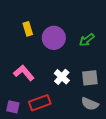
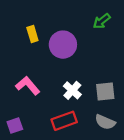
green arrow: (87, 40) -> (102, 21), moved
red rectangle: (40, 103) -> (64, 121), moved
purple square: (13, 107) -> (15, 126), turned -32

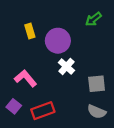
white cross: (72, 90) -> (66, 67), moved
red rectangle: (64, 121) -> (43, 111), moved
purple square: (15, 126) -> (14, 106), moved, turned -32

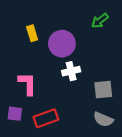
white cross: (66, 67) -> (71, 71), turned 35
pink L-shape: (26, 78) -> (27, 84), turned 40
purple square: (14, 106) -> (15, 114), turned -32

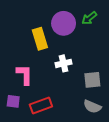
yellow rectangle: (32, 33) -> (40, 39), moved, size x1.5
purple circle: (62, 44) -> (64, 23), moved

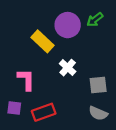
yellow rectangle: (40, 39) -> (43, 41), turned -30
white cross: (64, 63) -> (68, 68), turned -35

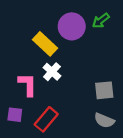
white cross: (68, 68) -> (52, 72), moved
red rectangle: (44, 112) -> (46, 119), turned -30

